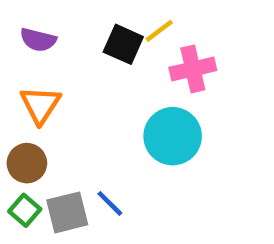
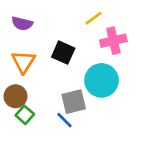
black square: (123, 44) -> (63, 53), moved
green square: (25, 210) -> (25, 115), moved
gray square: (67, 212) -> (74, 102), moved

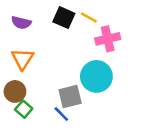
yellow line: (94, 18) -> (89, 18), turned 66
black square: (63, 53) -> (64, 18), moved

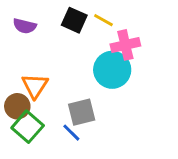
orange triangle: (22, 59) -> (35, 86), moved
cyan circle: (96, 76) -> (112, 70), moved
green square: (24, 109) -> (28, 127), size x1.5

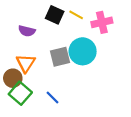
purple semicircle: (25, 26) -> (27, 31), moved
pink cross: (125, 45) -> (102, 22), moved
gray square: (82, 112) -> (60, 57), moved

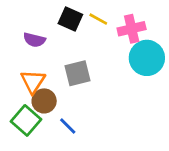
cyan circle: (83, 51) -> (147, 58), moved
brown circle: (13, 78) -> (44, 101), moved

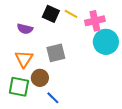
brown circle: (44, 101) -> (40, 78), moved
green square: (26, 120) -> (19, 87), turned -30
blue line: (68, 126) -> (53, 98), moved

